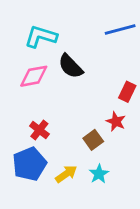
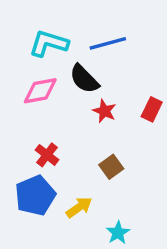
blue line: (120, 29) -> (108, 43), moved
red star: (116, 121) -> (104, 111), moved
cyan star: (99, 174) -> (118, 233), moved

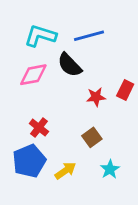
red star: (104, 111) -> (96, 97), moved, turned -30
cyan star: (118, 233) -> (110, 169), moved

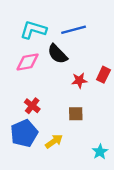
brown square: (92, 137) -> (76, 114), turned 35
cyan star: (110, 169) -> (100, 152), moved

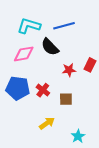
red cross: (32, 106) -> (43, 90), moved
blue pentagon: (24, 133) -> (18, 88), moved, turned 30
cyan star: (100, 152) -> (78, 136), moved

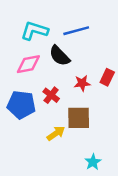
red cross: (43, 90) -> (51, 95), moved
brown square: (66, 99) -> (79, 118), size x1.5
yellow arrow: (47, 123) -> (56, 133), moved

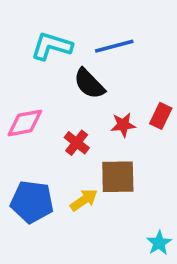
pink diamond: (28, 64) -> (25, 123), moved
blue pentagon: (21, 105) -> (32, 202), moved
cyan star: (93, 162) -> (159, 243), moved

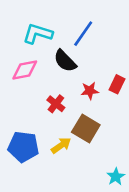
blue line: (114, 46) -> (83, 34), turned -40
pink diamond: (25, 123) -> (25, 70), moved
brown square: (118, 177) -> (86, 129), turned 32

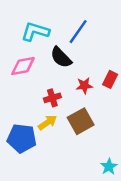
red cross: (56, 104) -> (52, 98), turned 35
brown square: (86, 129) -> (81, 121), turned 30
yellow arrow: (61, 145) -> (47, 122), moved

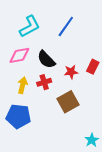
cyan L-shape: (35, 32) -> (30, 26), turned 135
black semicircle: (61, 57) -> (46, 59), moved
yellow arrow: (47, 122) -> (22, 85), moved, turned -42

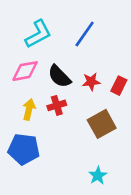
red star: (71, 72) -> (91, 82), moved
brown square: (68, 102) -> (102, 124), moved
cyan star: (92, 140) -> (98, 176), moved

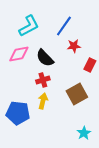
red star: (91, 82) -> (74, 46), moved
yellow arrow: (29, 109) -> (43, 101), moved
cyan star: (98, 176) -> (84, 133), moved

